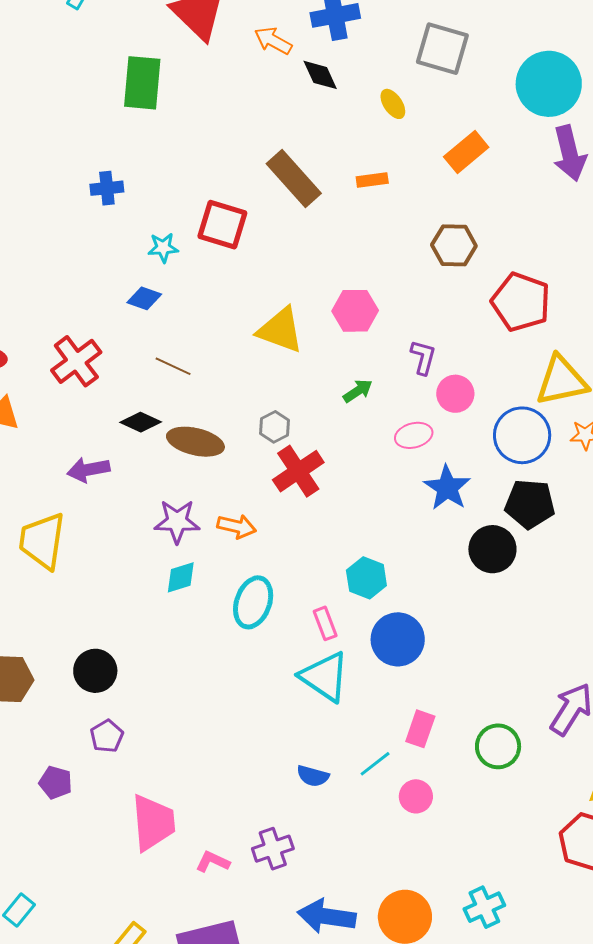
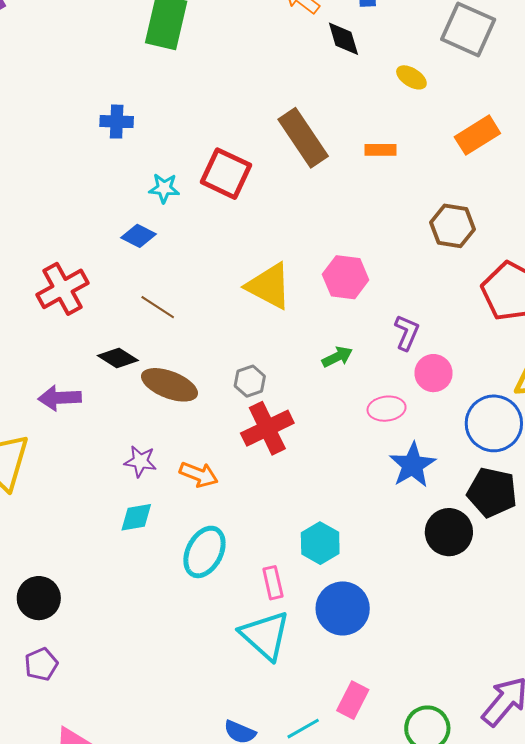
yellow ellipse: (393, 104) -> (411, 77), turned -32
purple star: (177, 521) -> (140, 461), size x0.7

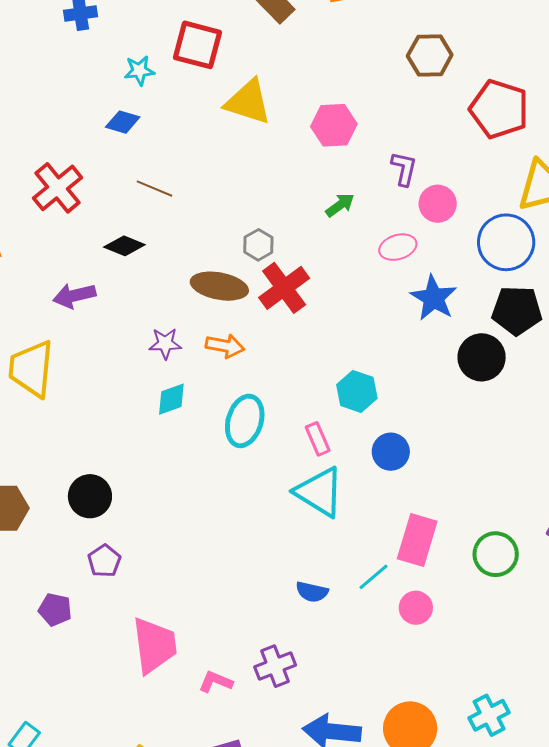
yellow triangle: (269, 286) -> (248, 102), moved
brown ellipse: (169, 385) -> (219, 286), moved
blue circle: (343, 608) -> (391, 452), size x0.7
pink rectangle: (353, 700) -> (417, 540), size x1.4

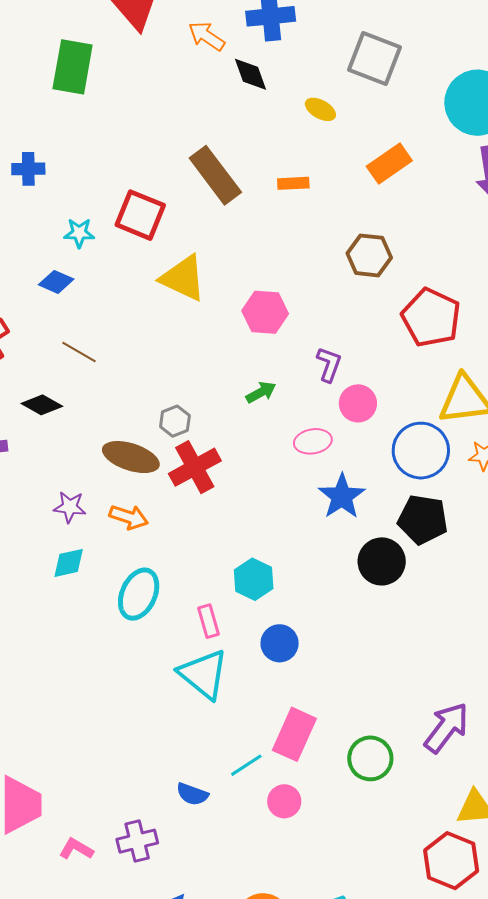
blue semicircle: (312, 592) -> (192, 794), moved

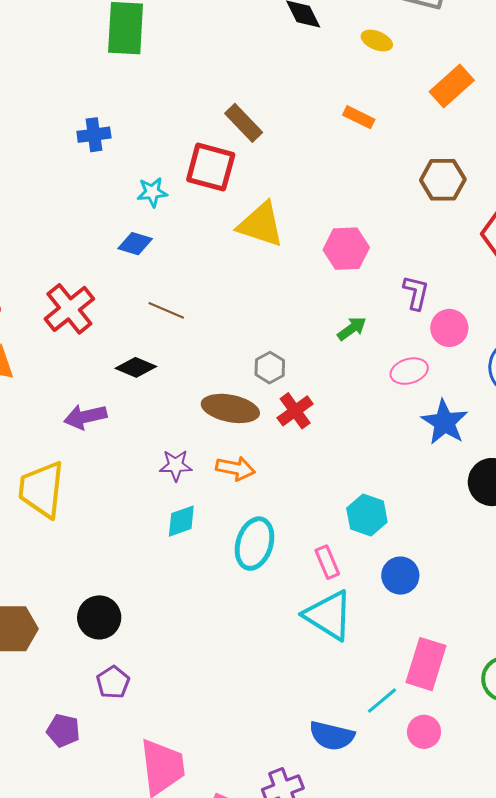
brown rectangle: (215, 175) -> (244, 123), moved, size x0.7
orange rectangle: (293, 183) -> (359, 117), turned 36
red cross: (195, 467) -> (295, 411), size x0.7
blue semicircle: (192, 794) -> (332, 736), size x1.4

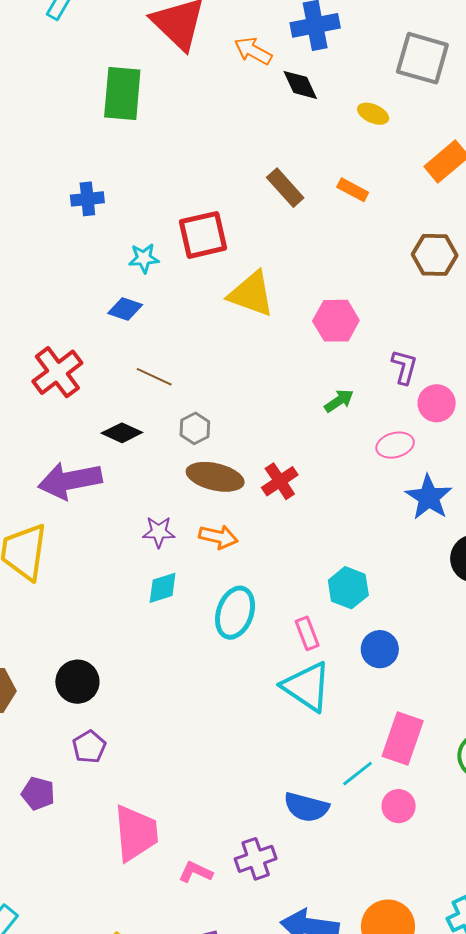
brown rectangle: (244, 123) -> (285, 188), moved
red square: (211, 167) -> (203, 235), turned -30
gray hexagon: (270, 368) -> (195, 428), moved
purple arrow: (85, 417) -> (70, 481), size x1.5

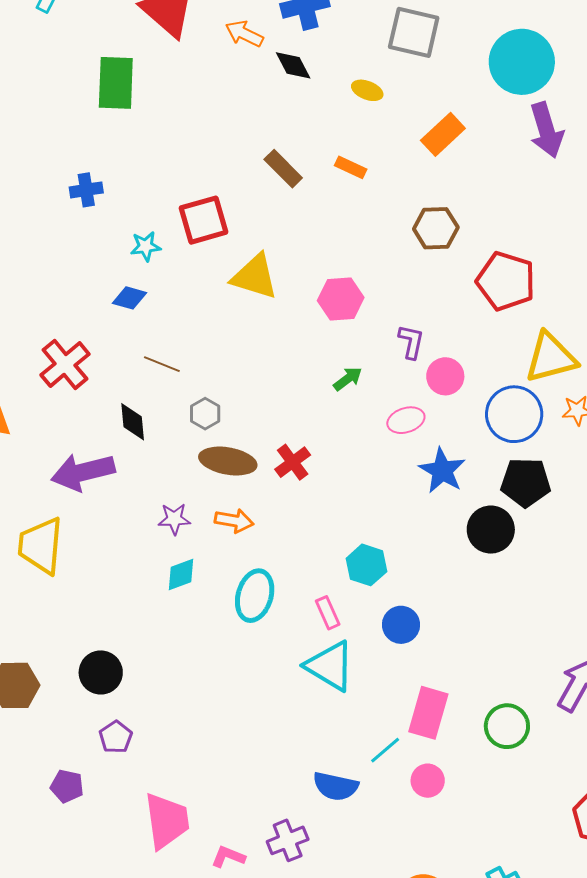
black diamond: (122, 433) -> (133, 422), turned 63

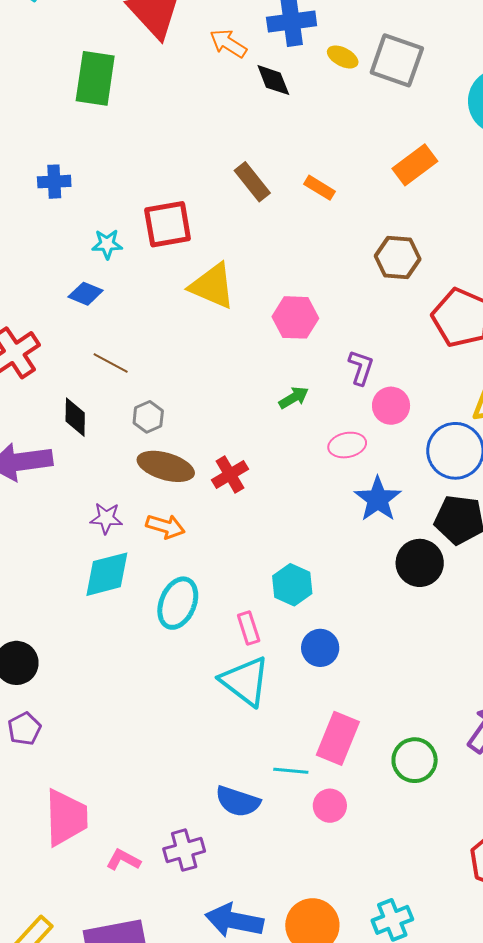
yellow ellipse: (367, 90) -> (343, 57), moved
cyan diamond: (181, 575) -> (107, 574), size x1.5
cyan line: (385, 750) -> (291, 771), turned 40

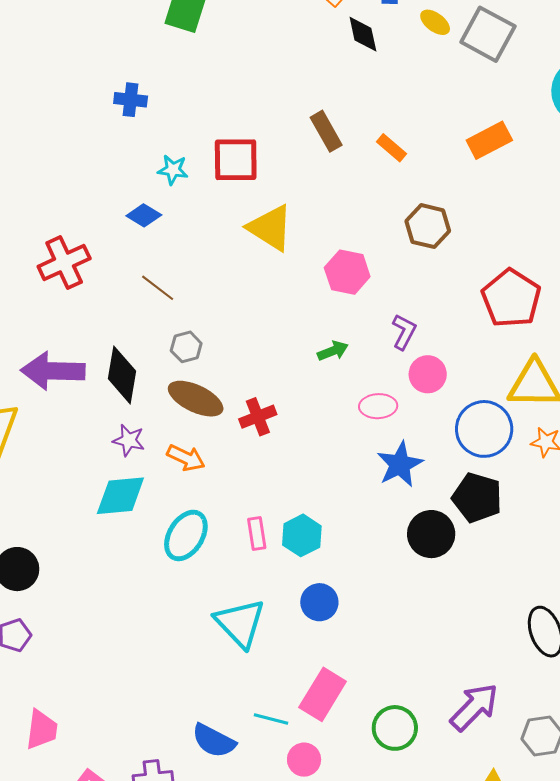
brown hexagon: (398, 257) -> (428, 226), moved
black diamond: (75, 417) -> (122, 375), moved, size x1.4
pink rectangle: (249, 628) -> (257, 534), moved
pink trapezoid: (66, 818) -> (42, 730), size x0.7

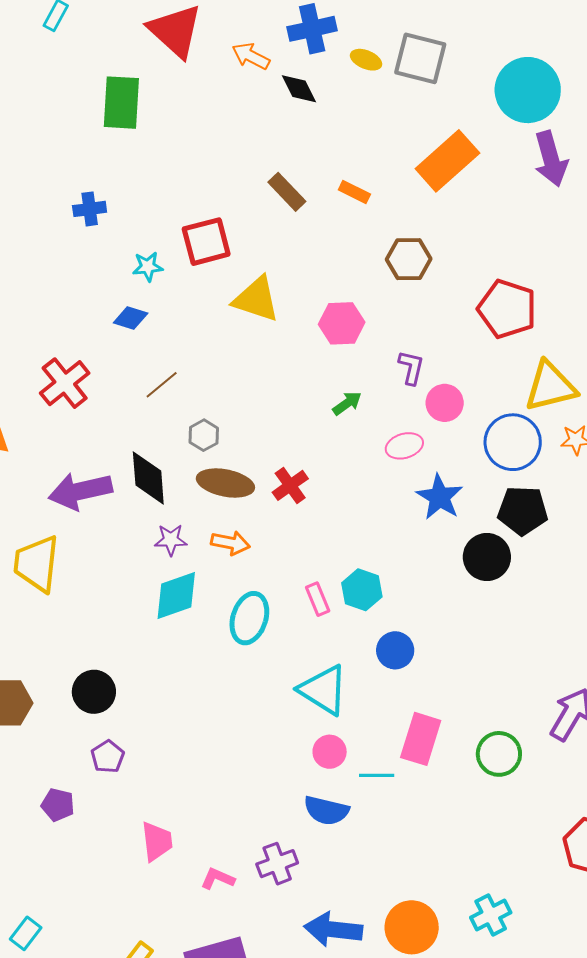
orange rectangle: (489, 140) -> (447, 161), size x1.4
brown line: (158, 288) -> (162, 385), turned -63
pink circle: (304, 760) -> (330, 752), moved

